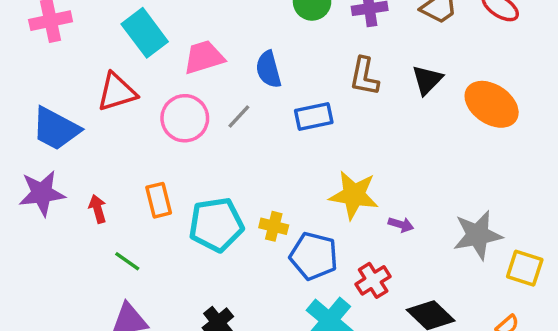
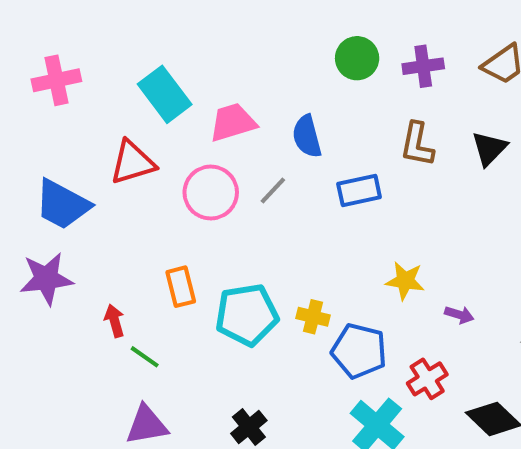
yellow star: (354, 195) -> (405, 281), size x0.7
red arrow: (98, 209) -> (115, 321), moved

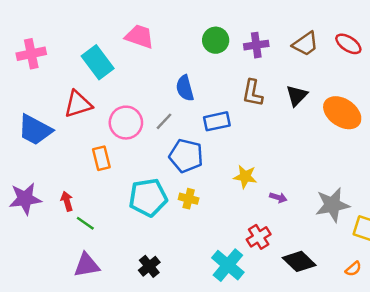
pink trapezoid: (233, 122) -> (139, 36), moved, turned 36
purple star: (46, 279) -> (25, 199), moved
orange rectangle: (181, 287) -> (101, 158), moved
blue pentagon: (359, 351) -> (186, 156), moved

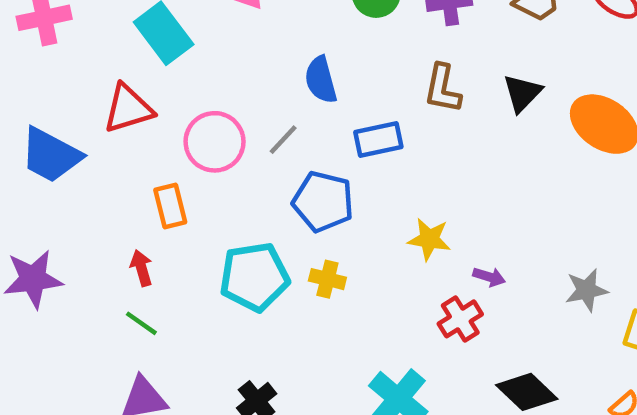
red arrow: (67, 201) -> (141, 268), moved
gray star: (332, 205) -> (586, 290), size x0.7
red cross: (259, 237) -> (460, 319), moved

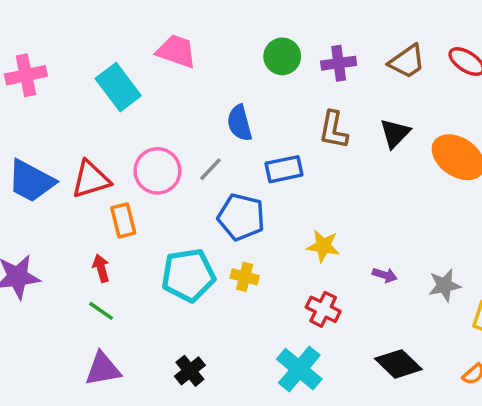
red triangle: (128, 109) -> (91, 179), moved
purple arrow: (489, 277) -> (385, 275), moved
red cross: (460, 319) -> (323, 309), moved, turned -32

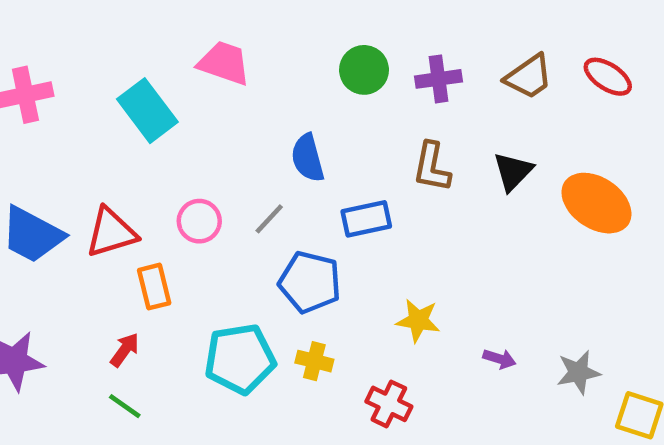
pink circle: (157, 171) -> (199, 221), size x0.7
red arrow: (101, 268) -> (125, 350), turned 52
red cross: (323, 309) -> (389, 404), moved

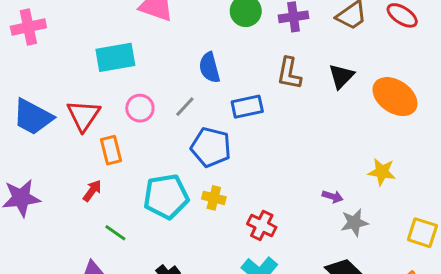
cyan rectangle: (147, 111) -> (115, 57), moved, turned -63
red triangle: (111, 232) -> (83, 115), turned -39
yellow star: (418, 320) -> (382, 172), moved
gray star: (578, 372) -> (354, 223), moved
green line: (125, 406) -> (115, 233), moved

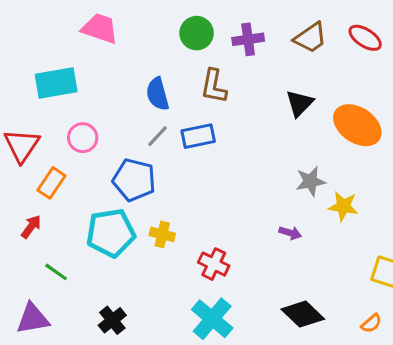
brown L-shape: (289, 73) -> (214, 86), moved
gray line: (185, 107) -> (158, 136), moved
blue pentagon: (211, 147) -> (134, 180), moved
orange rectangle: (111, 150) -> (51, 183), turned 48
gray star: (354, 223) -> (310, 181), moved

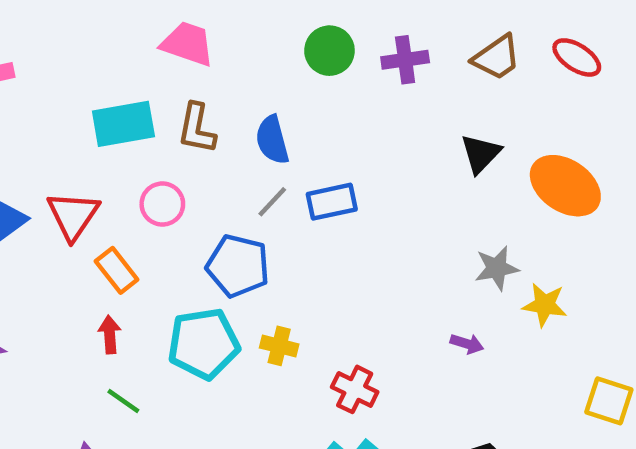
brown L-shape: (214, 86) -> (197, 128), moved
orange rectangle: (51, 183) -> (117, 270), turned -72
red arrow: (31, 227) -> (110, 335), moved, turned -40

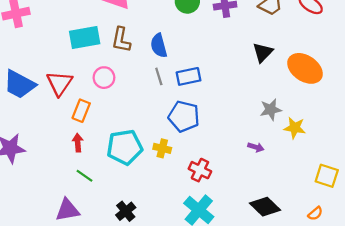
gray line: (272, 202) -> (159, 76), turned -60
blue pentagon: (238, 266) -> (184, 116), moved
orange rectangle: (117, 270) -> (81, 111), turned 60

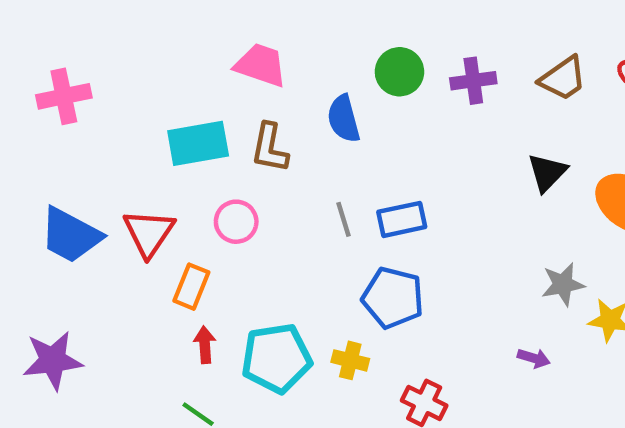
blue semicircle: (159, 46) -> (344, 119), moved
red arrow: (78, 143) -> (205, 345), moved

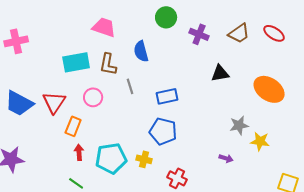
green circle: (399, 72) -> (166, 17), moved
purple cross: (473, 81) -> (199, 34), turned 30
black triangle: (547, 172) -> (220, 73), moved, turned 36
gray line: (344, 219) -> (130, 86), moved

